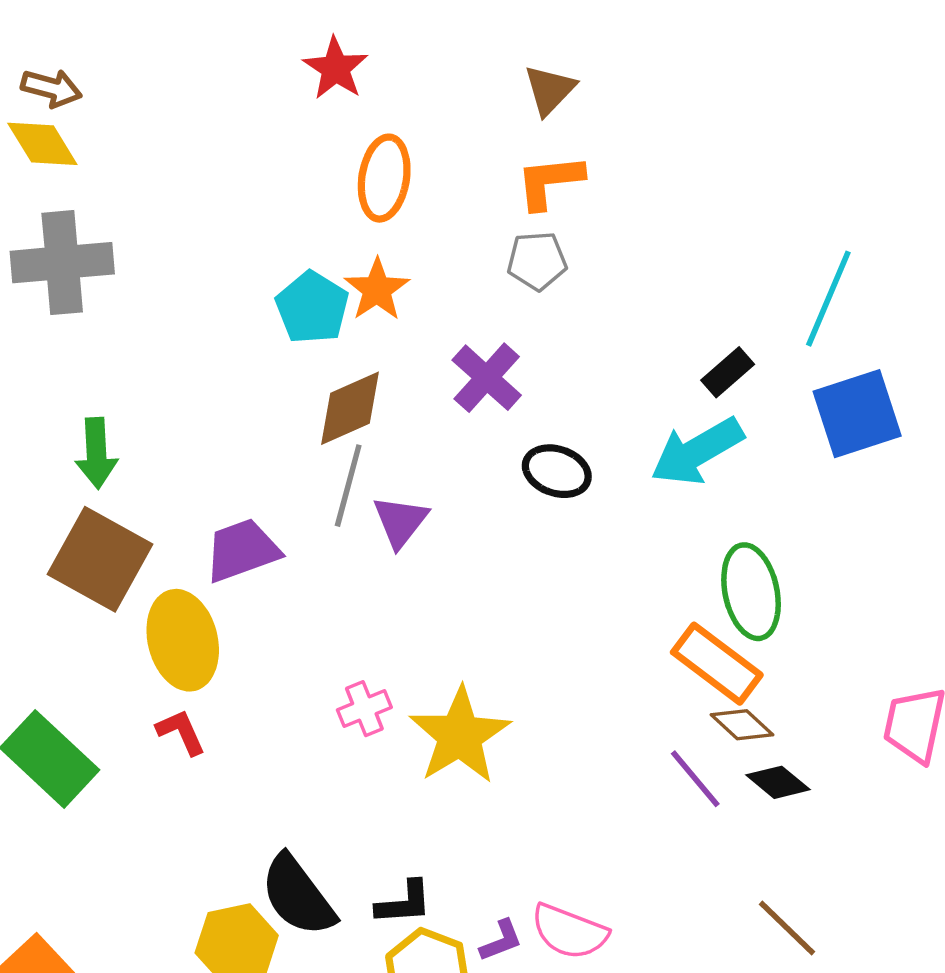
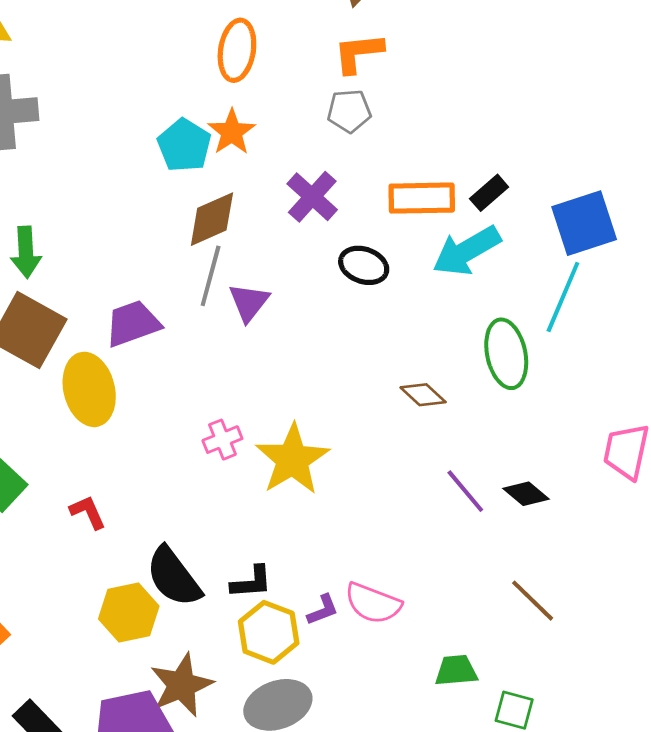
cyan line: (828, 299) -> (563, 297), moved
orange rectangle: (717, 664) -> (422, 198), moved, turned -38
brown diamond: (742, 725) -> (423, 395), moved
red L-shape: (181, 732) -> (88, 512), moved

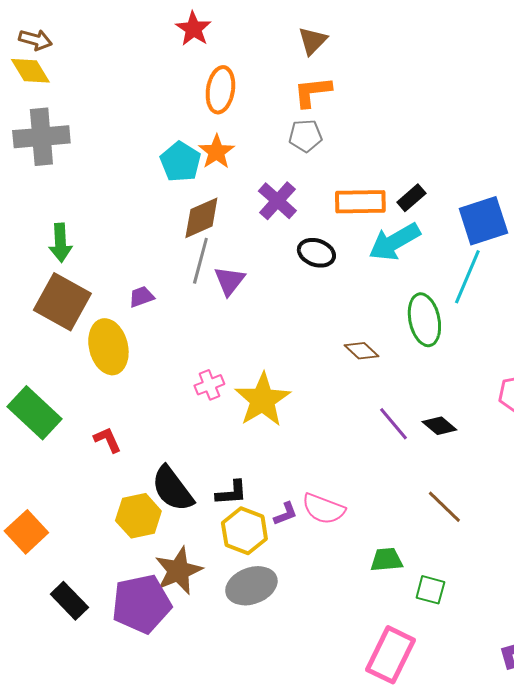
purple trapezoid: (133, 323) -> (141, 297), size x0.6

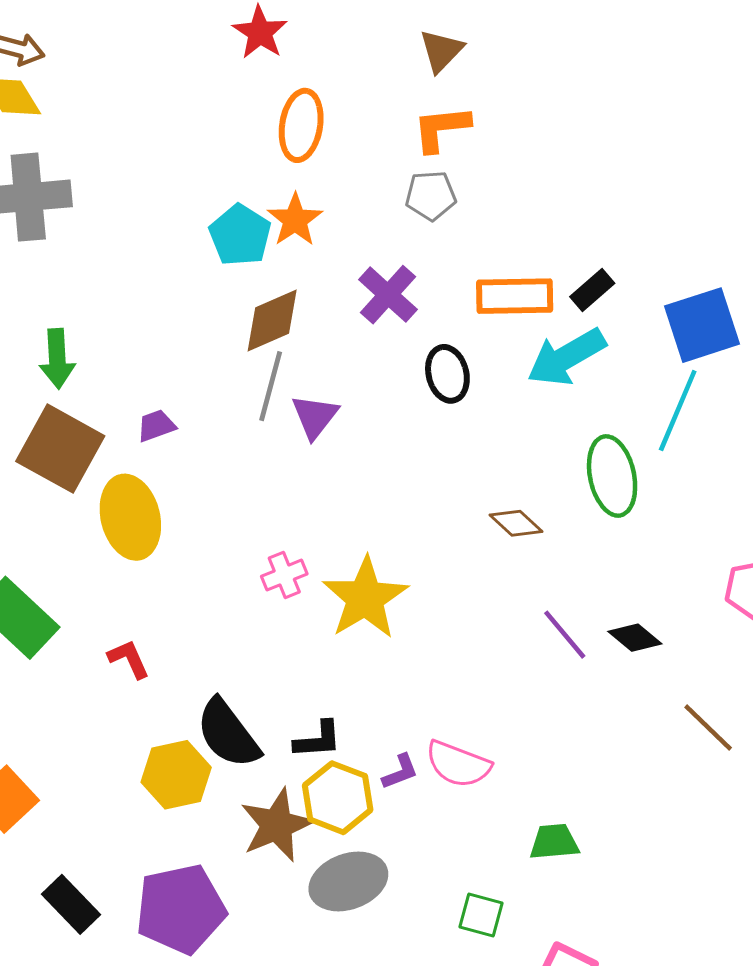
black ellipse: (316, 253) -> (447, 374), turned 57
purple trapezoid: (141, 297) -> (156, 426), moved
brown line: (444, 507) -> (708, 728), moved
brown star: (178, 571) -> (277, 825), moved
green square: (430, 590) -> (481, 915), moved

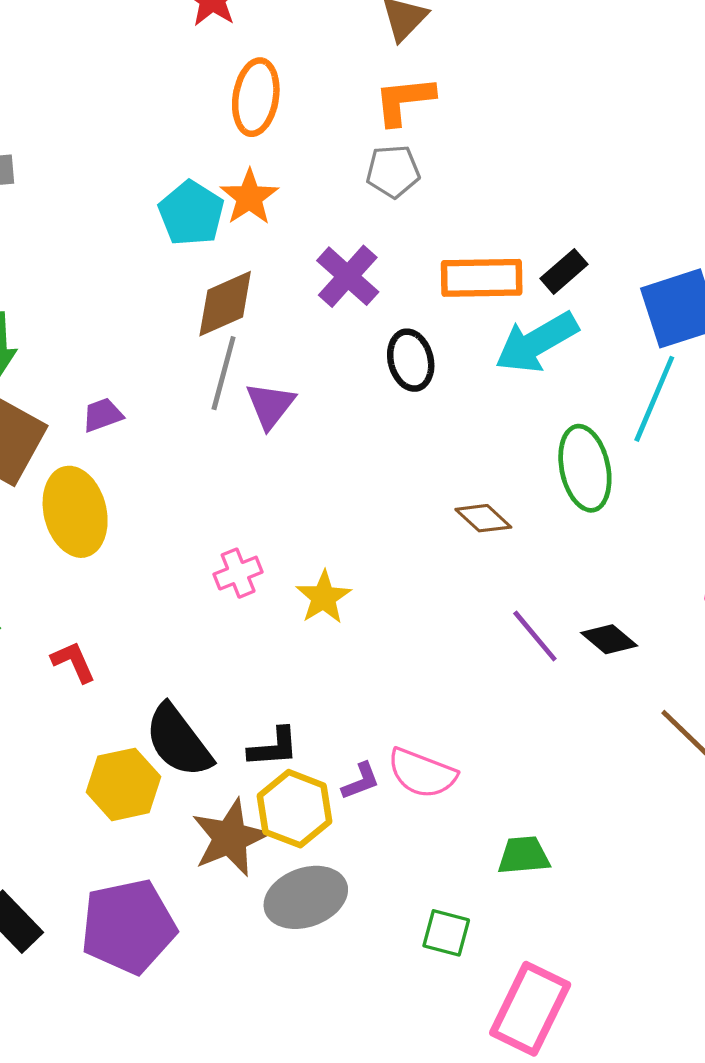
yellow star: (365, 598) -> (324, 597), size x0.6

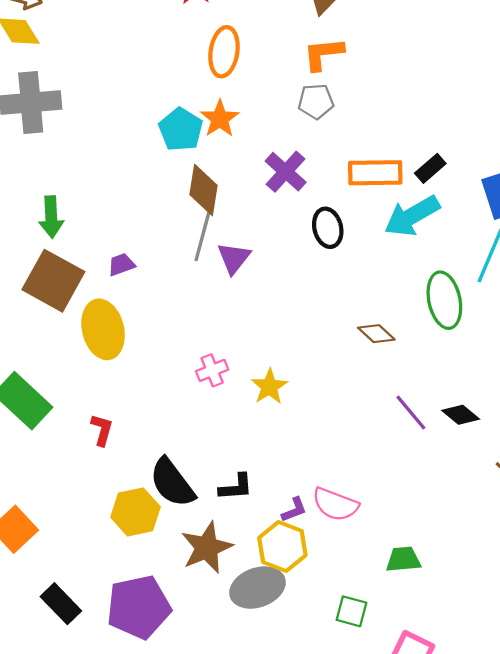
brown diamond: (225, 304) -> (203, 190), turned -57
red L-shape: (73, 662) -> (102, 430), turned 40
yellow hexagon: (295, 809) -> (282, 546), moved

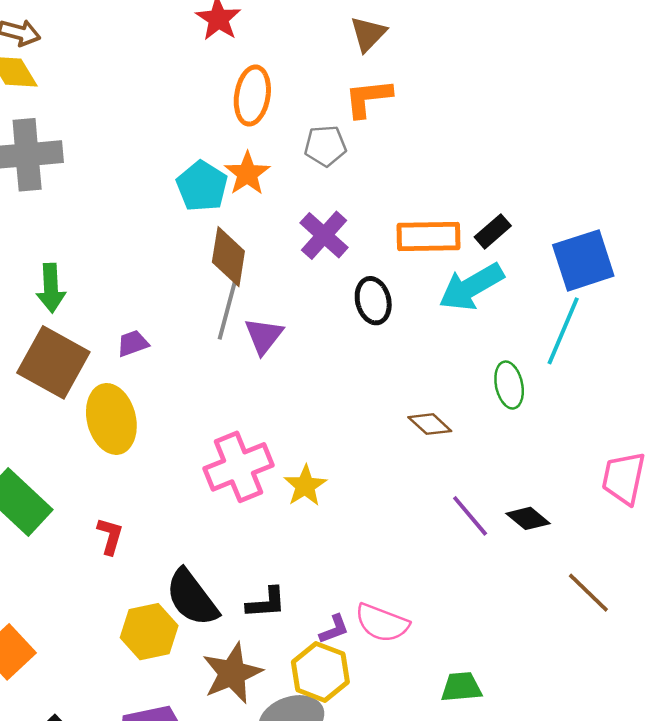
gray pentagon: (316, 101) -> (325, 146), moved
green ellipse: (444, 300) -> (509, 385), size x0.7
pink cross: (212, 370) -> (238, 467), size x1.8

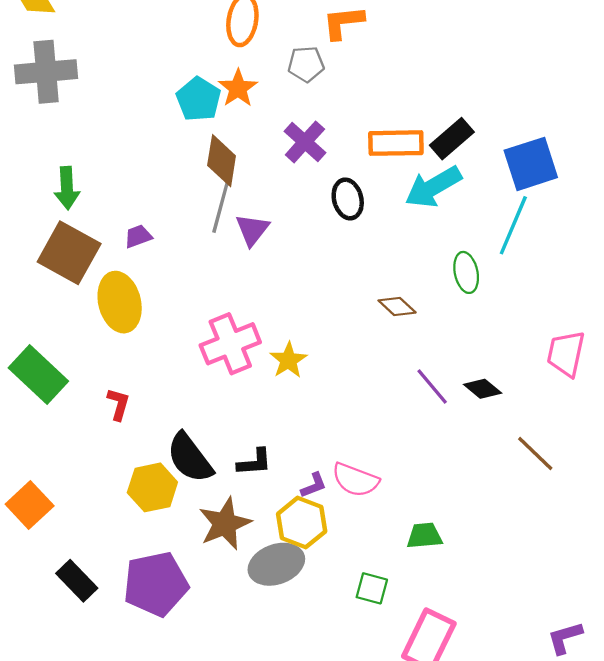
black rectangle: (493, 231) -> (452, 139), size x1.4

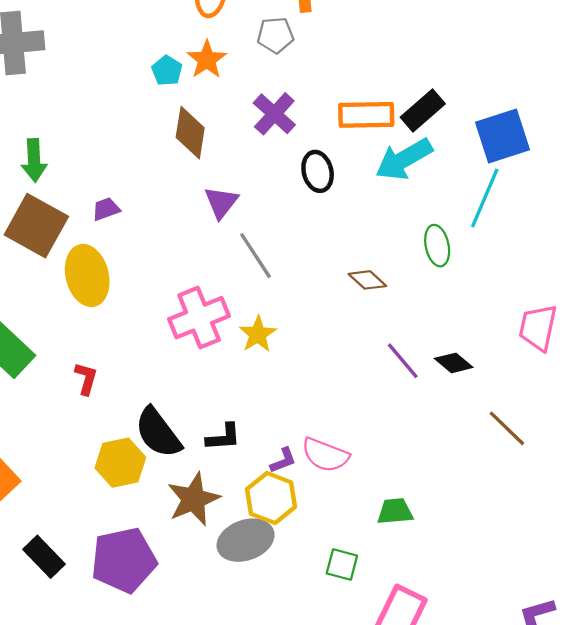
cyan pentagon: (199, 99) -> (167, 71), size x0.7
gray line: (220, 208) -> (256, 256), moved, turned -48

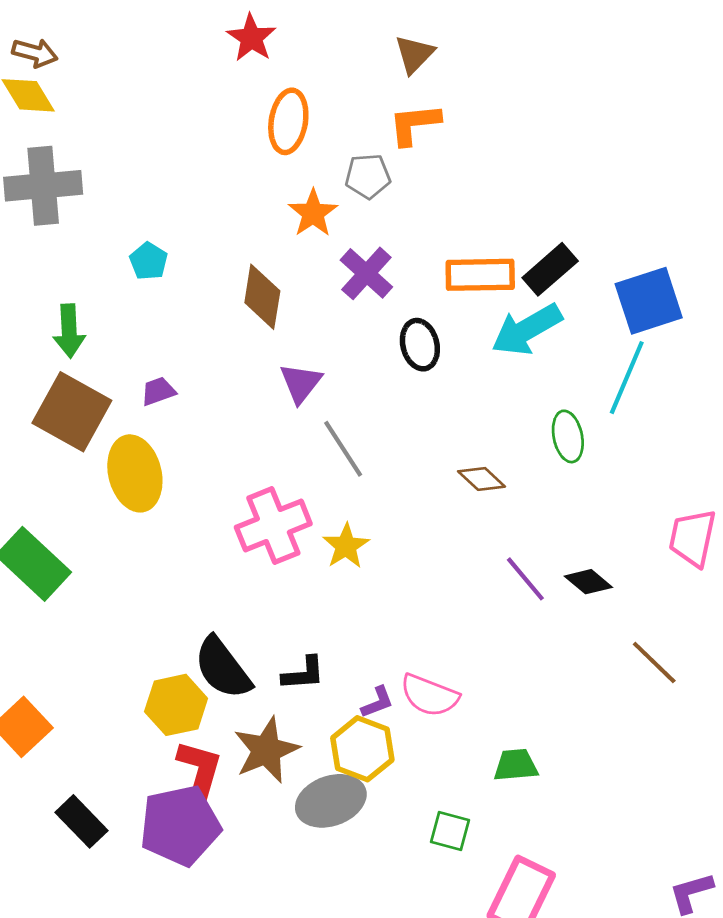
orange star: (207, 60) -> (313, 213), moved
cyan pentagon: (167, 71) -> (149, 261), moved
red L-shape: (86, 378) -> (199, 772), moved, size x1.6

